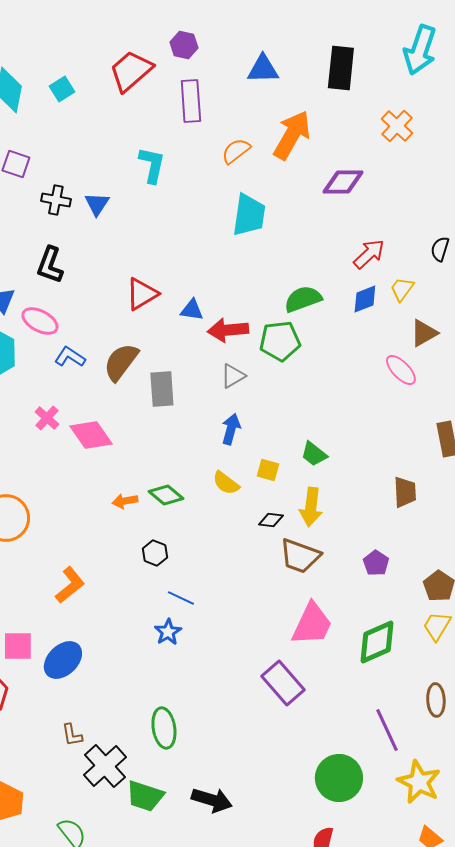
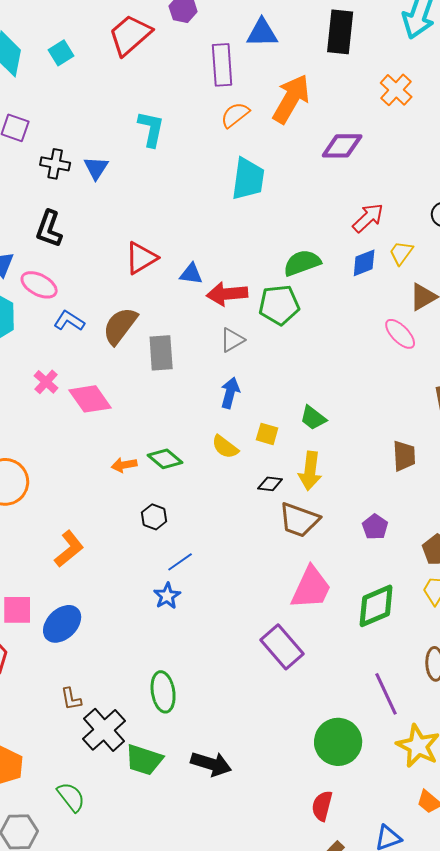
purple rectangle: (191, 101) -> (222, 65), moved
blue line: (181, 598) -> (180, 562), turned -60

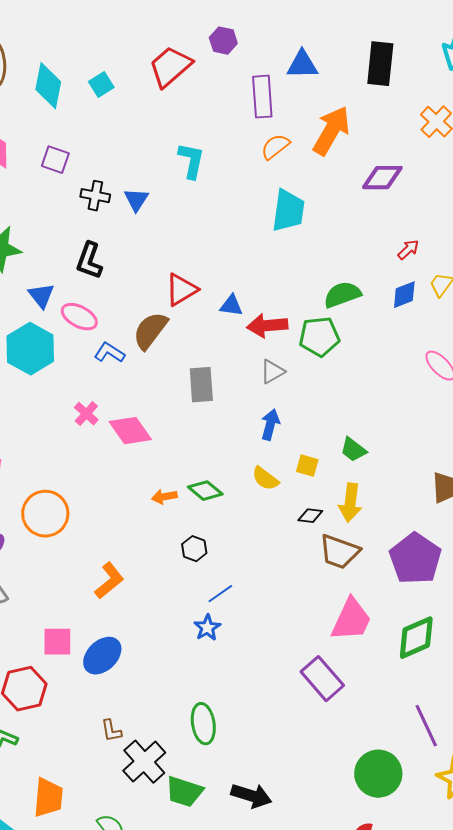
red arrow: (368, 218) -> (408, 250), size x0.7
brown semicircle: (120, 326) -> (150, 331), moved
purple pentagon: (375, 527) -> (415, 559), size x2.0

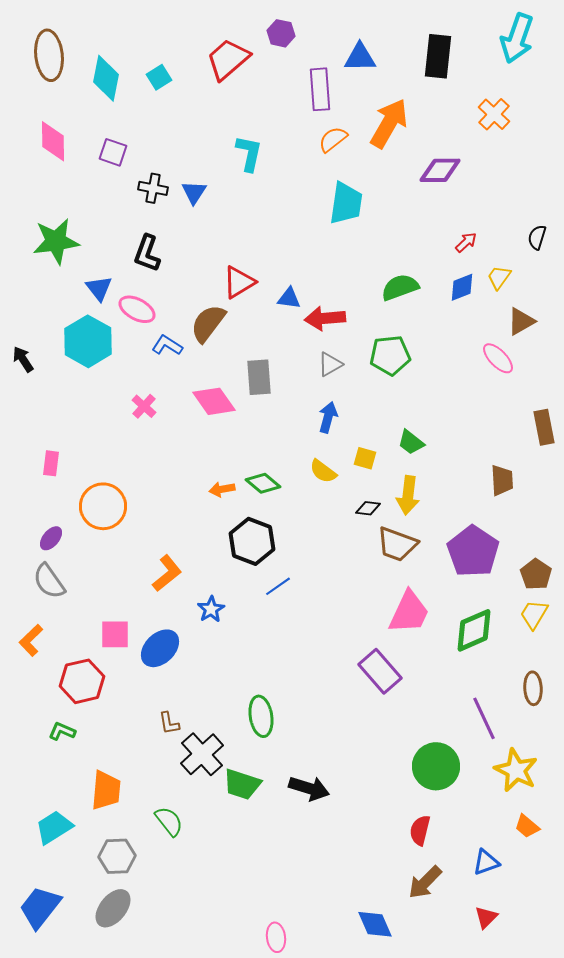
green pentagon: (319, 337) -> (390, 355), moved
pink diamond: (130, 431) -> (214, 401), moved
black hexagon: (194, 549) -> (252, 541), size x1.8
blue star: (207, 628) -> (211, 609), moved

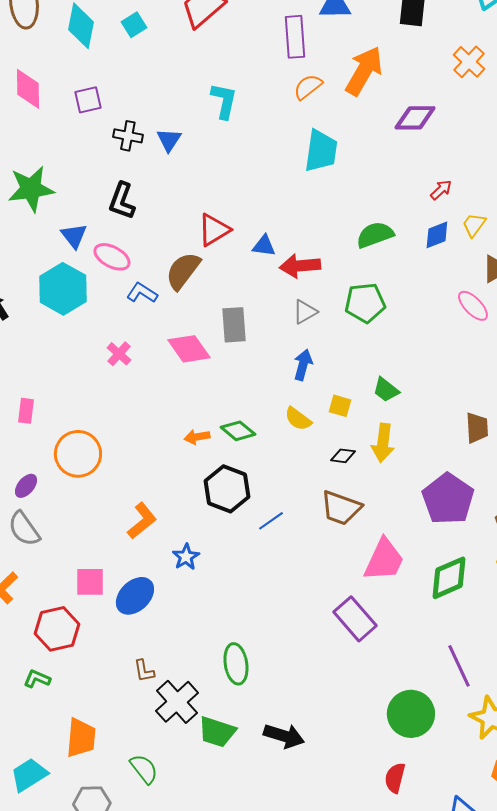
purple square: (113, 152) -> (88, 100), turned -32
brown trapezoid: (397, 544) -> (341, 508), moved
blue line: (278, 586) -> (271, 521), moved

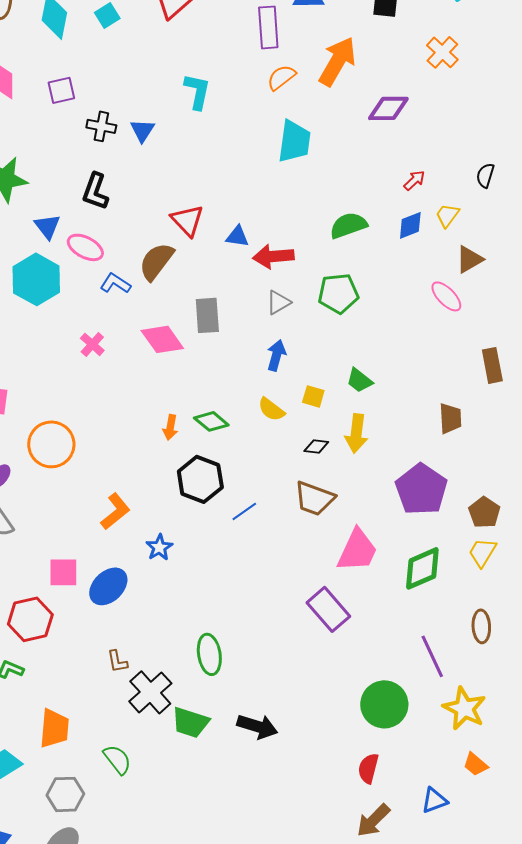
red triangle: (214, 230) -> (187, 220), turned -42
orange arrow: (197, 437) -> (170, 427), turned -70

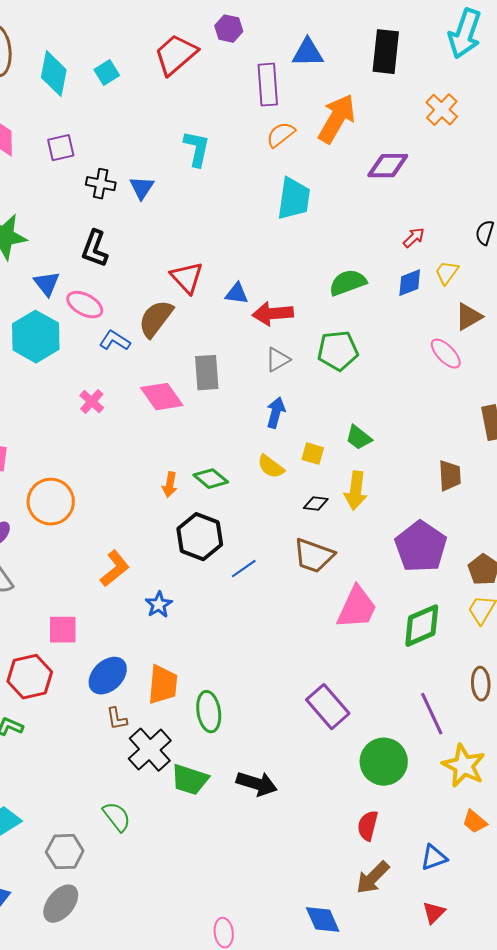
blue ellipse: (108, 586) -> (108, 676), moved
purple rectangle: (328, 609) -> (328, 707), moved
orange trapezoid: (54, 728) -> (163, 685), moved

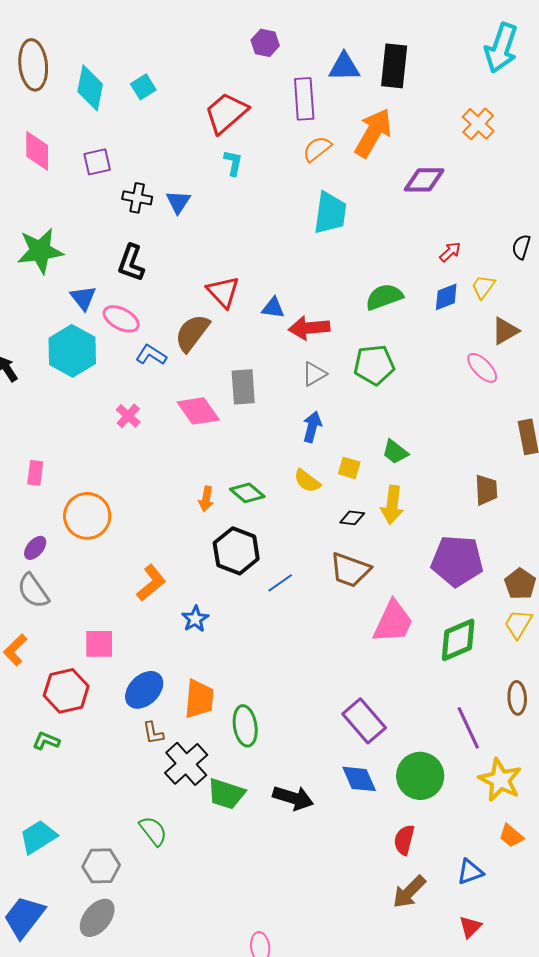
black rectangle: (386, 52) -> (394, 66), moved
red trapezoid: (176, 55) -> (226, 113), moved
cyan L-shape: (197, 149) -> (233, 163), size x0.7
purple pentagon: (421, 547) -> (457, 561), turned -30
blue diamond: (323, 920) -> (359, 779), moved

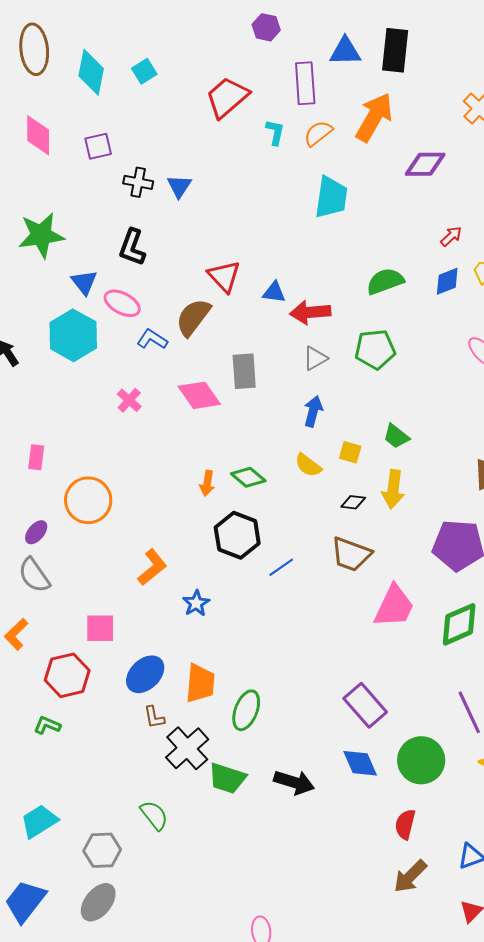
cyan L-shape: (233, 163) -> (275, 132), moved
green ellipse: (245, 726) -> (246, 710), turned 30

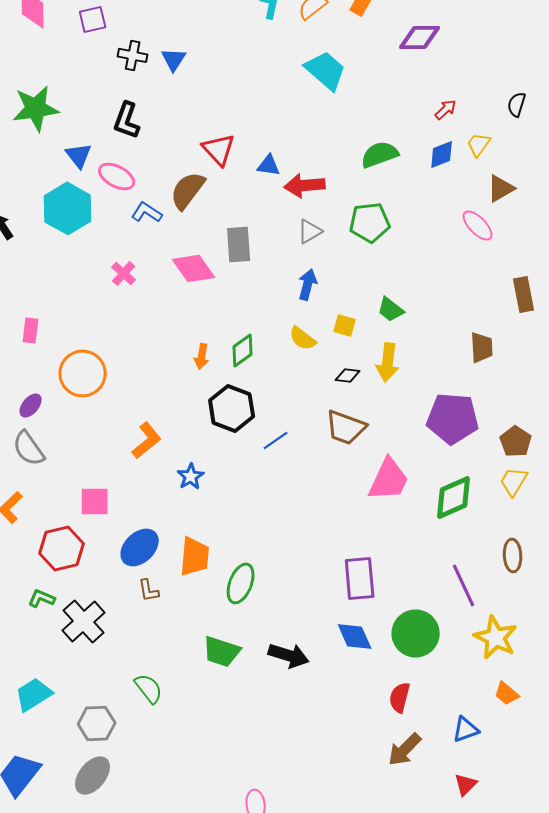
cyan trapezoid: (331, 197) -> (326, 70), turned -57
green diamond: (248, 477) -> (243, 350), turned -76
purple rectangle: (365, 705) -> (360, 578), turned 36
black cross: (187, 748) -> (84, 621), moved

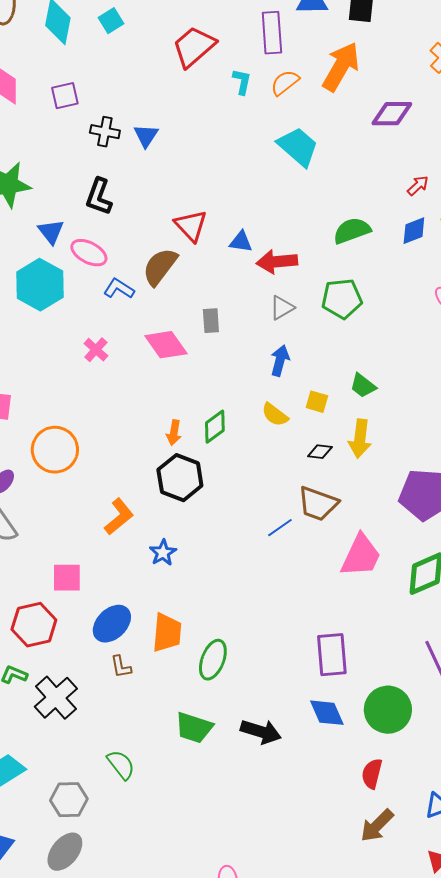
gray rectangle: (239, 244) -> (211, 321), size x0.7
black hexagon: (232, 408) -> (180, 478), moved
blue line: (276, 440) -> (280, 528), moved

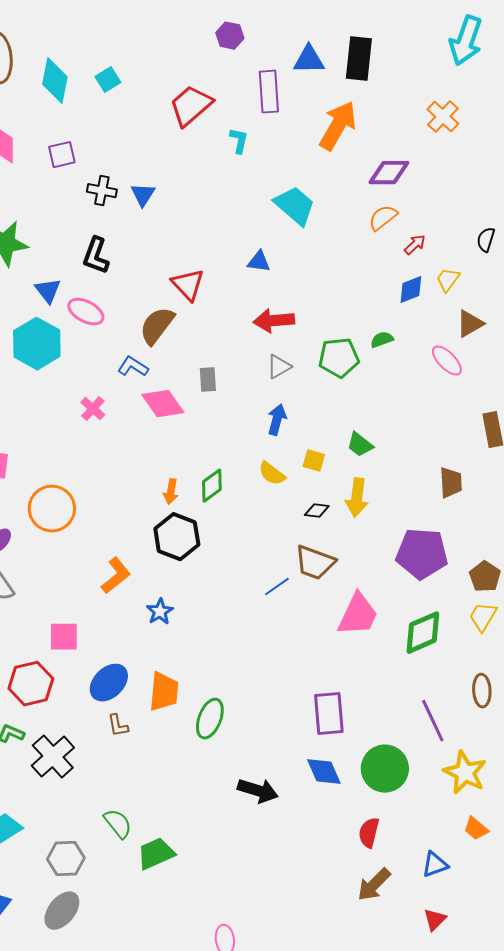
orange semicircle: (285, 83) -> (383, 218), moved
green semicircle: (352, 231) -> (382, 340), moved, size x0.6
blue triangle: (241, 242) -> (259, 262), moved
blue L-shape: (119, 289) -> (133, 367), moved
green trapezoid: (194, 728) -> (156, 854), moved, turned 138

